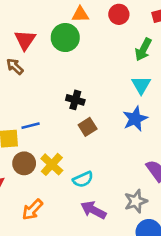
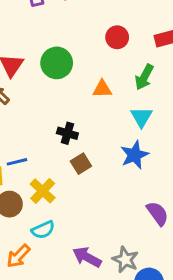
orange triangle: (80, 14) -> (102, 89), moved
yellow cross: (52, 164) -> (43, 191), moved
cyan semicircle: (83, 179) -> (43, 230), moved
gray star: (136, 201) -> (125, 260), moved, turned -30

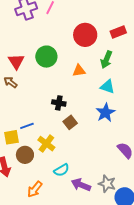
red circle: (117, 37) -> (85, 35), size x1.5
cyan triangle: (141, 117) -> (107, 87), turned -35
cyan semicircle: (43, 230) -> (61, 170), moved

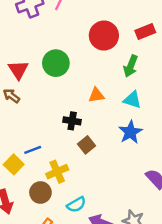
orange triangle: (79, 71) -> (96, 95), moved
yellow square: (12, 137) -> (14, 164), turned -35
yellow cross: (46, 144) -> (57, 172), turned 30
brown circle: (25, 155) -> (40, 192), moved

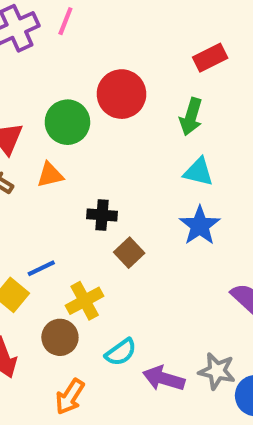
red circle: (104, 36) -> (121, 94), moved
orange triangle: (96, 95) -> (50, 175), moved

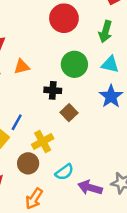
green circle: (67, 122) -> (74, 64), moved
blue line: (41, 268) -> (17, 122), turned -35

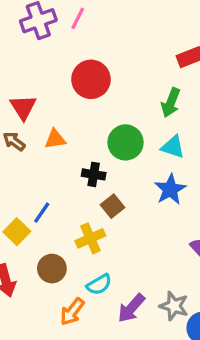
red circle: (64, 18) -> (91, 79), moved
yellow cross: (43, 141) -> (90, 238), moved
purple arrow: (90, 188) -> (131, 308), turned -70
orange arrow: (34, 199) -> (72, 312), moved

